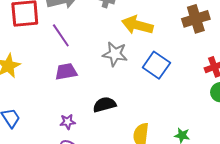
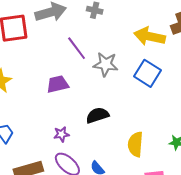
yellow arrow: (137, 25) -> (150, 36), moved
purple line: (61, 35) -> (77, 48), moved

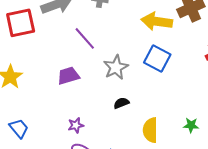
gray star: (106, 64) -> (116, 67), moved, turned -30
black semicircle: (97, 115) -> (121, 103), moved, size x0.7

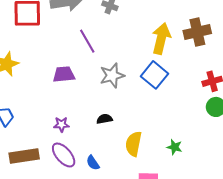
yellow arrow: (157, 21) -> (161, 38), turned 84
black semicircle: (121, 103) -> (104, 119), moved

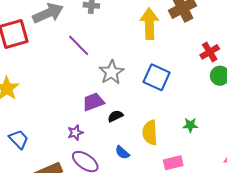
purple trapezoid: (64, 74) -> (93, 102), moved
blue square: (154, 75) -> (157, 77), moved
blue semicircle: (93, 163) -> (122, 152), moved

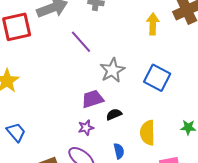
yellow arrow: (149, 24) -> (153, 24), size x0.7
purple star: (75, 133) -> (86, 128), moved
blue semicircle: (122, 152) -> (119, 151), turned -147

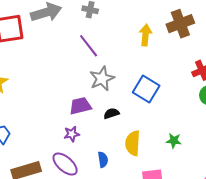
purple line: (81, 42) -> (89, 46), moved
black semicircle: (114, 114) -> (111, 113), moved

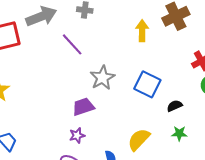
purple line: (89, 46) -> (72, 44), moved
black semicircle: (111, 113) -> (175, 106), moved
yellow semicircle: (133, 143) -> (139, 139), turned 45

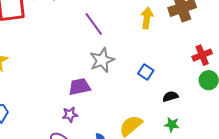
purple line: (72, 44) -> (94, 24), moved
blue square: (147, 84) -> (146, 72), size x0.6

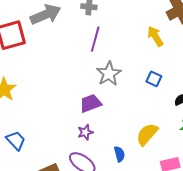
yellow arrow: (147, 18) -> (155, 36), moved, turned -30
purple line: (94, 24) -> (95, 39), turned 60

